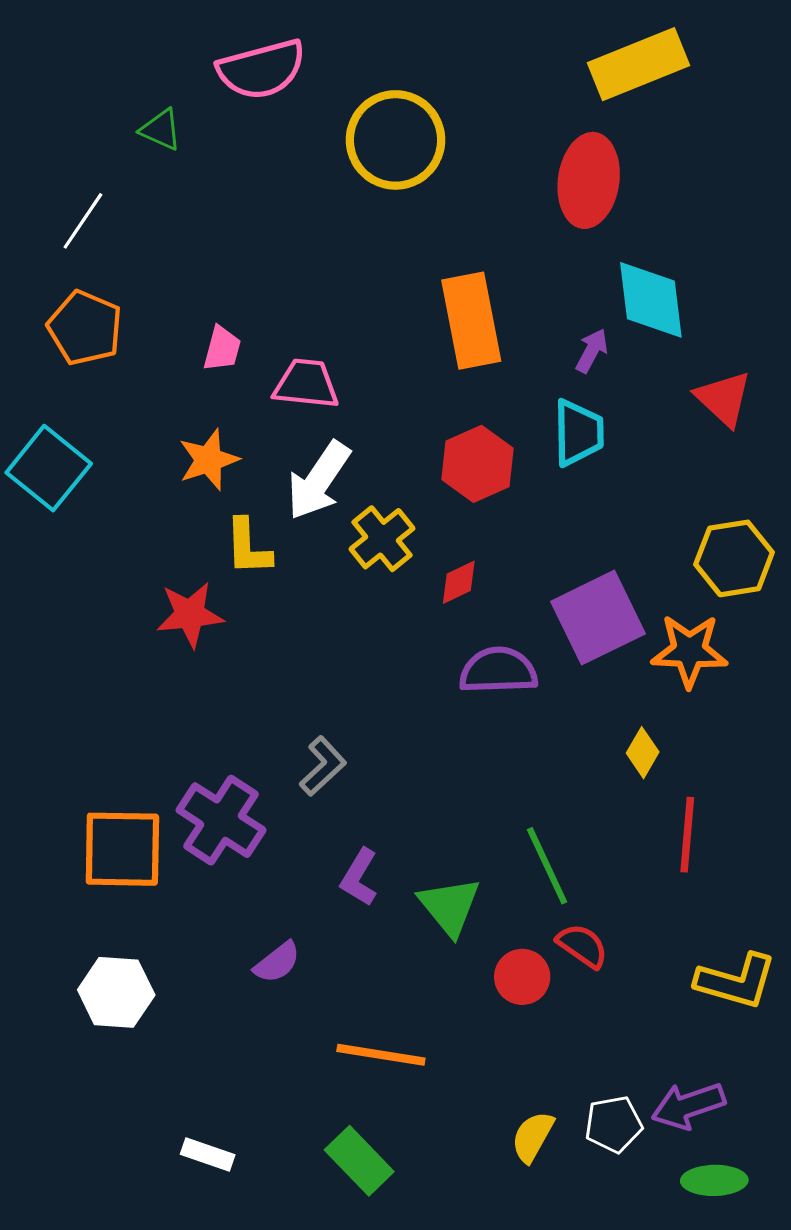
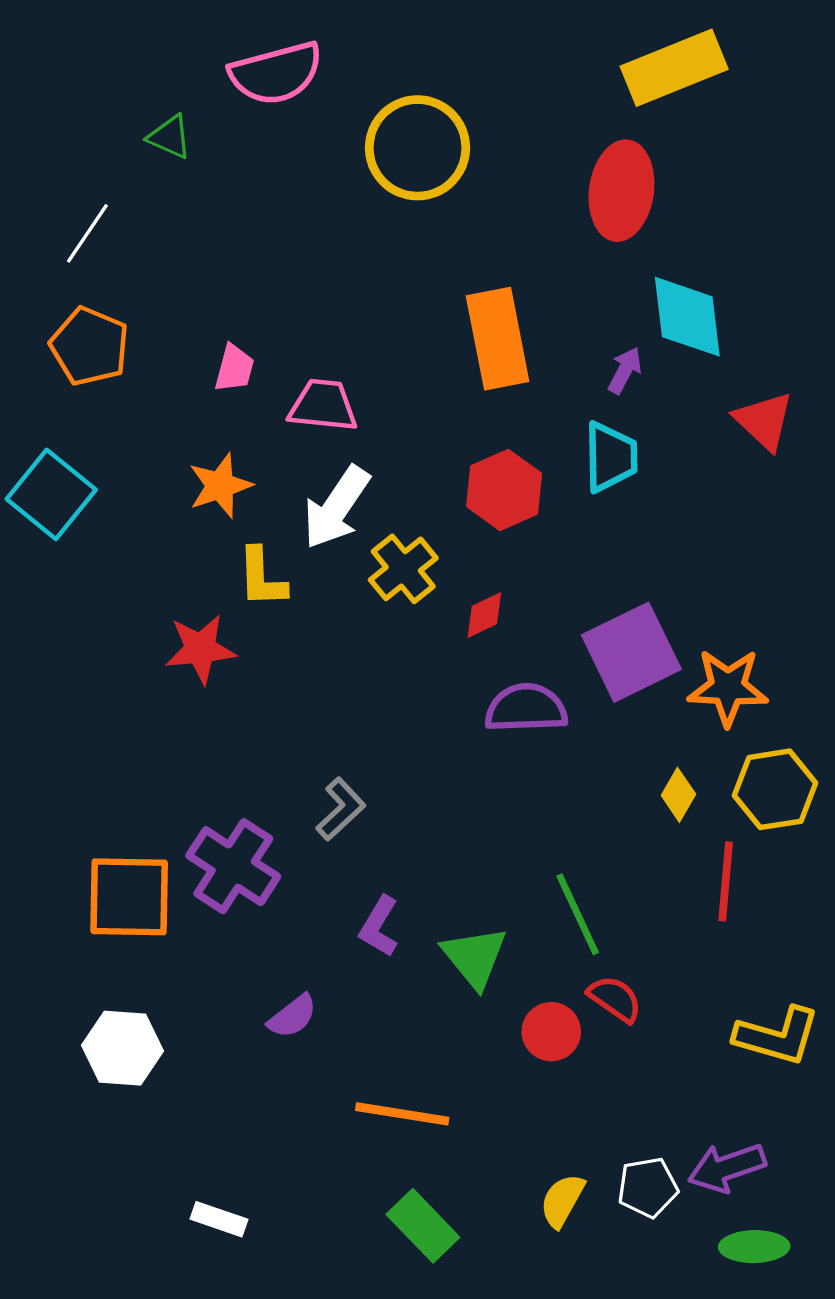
yellow hexagon: (734, 558) -> (775, 789), moved
green rectangle: (359, 1161) -> (423, 1226), moved

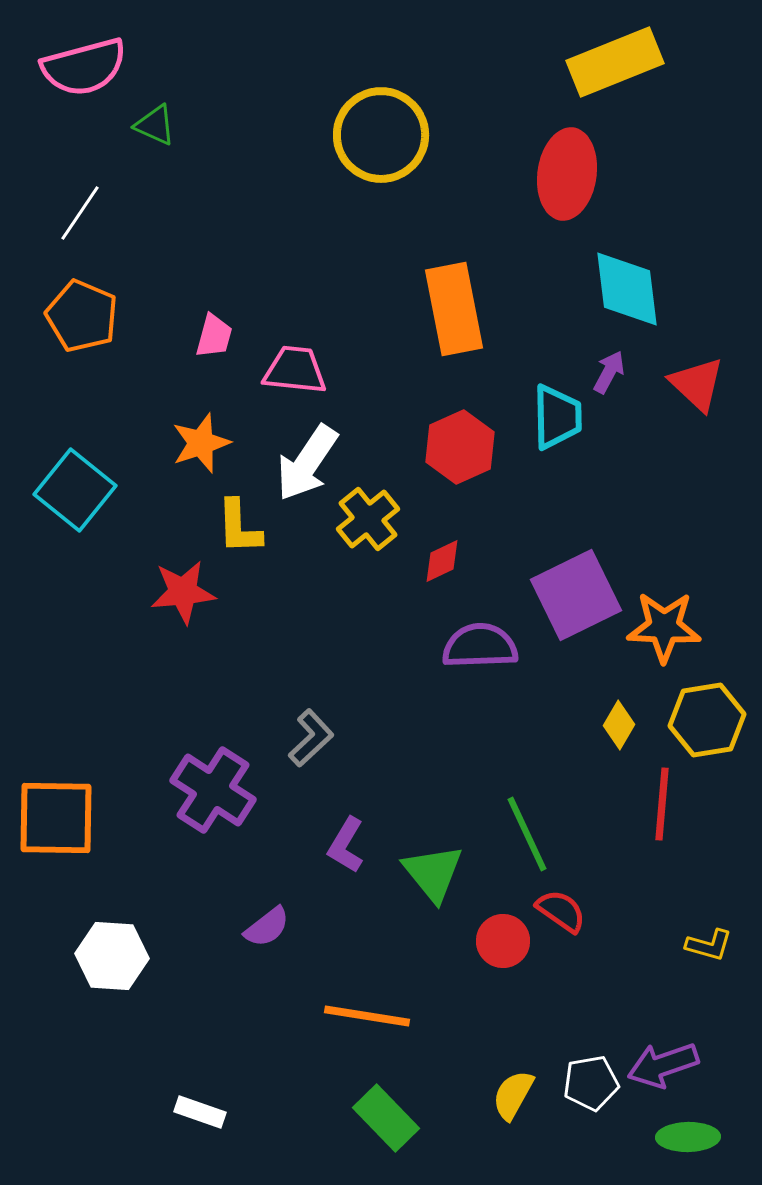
pink semicircle: (276, 73) -> (84, 67), moved
purple arrow: (625, 370) -> (609, 372), moved
cyan square: (51, 494) -> (75, 490), moved
orange square: (129, 897) -> (56, 818), moved
yellow L-shape: (777, 1036) -> (709, 945), size x0.6

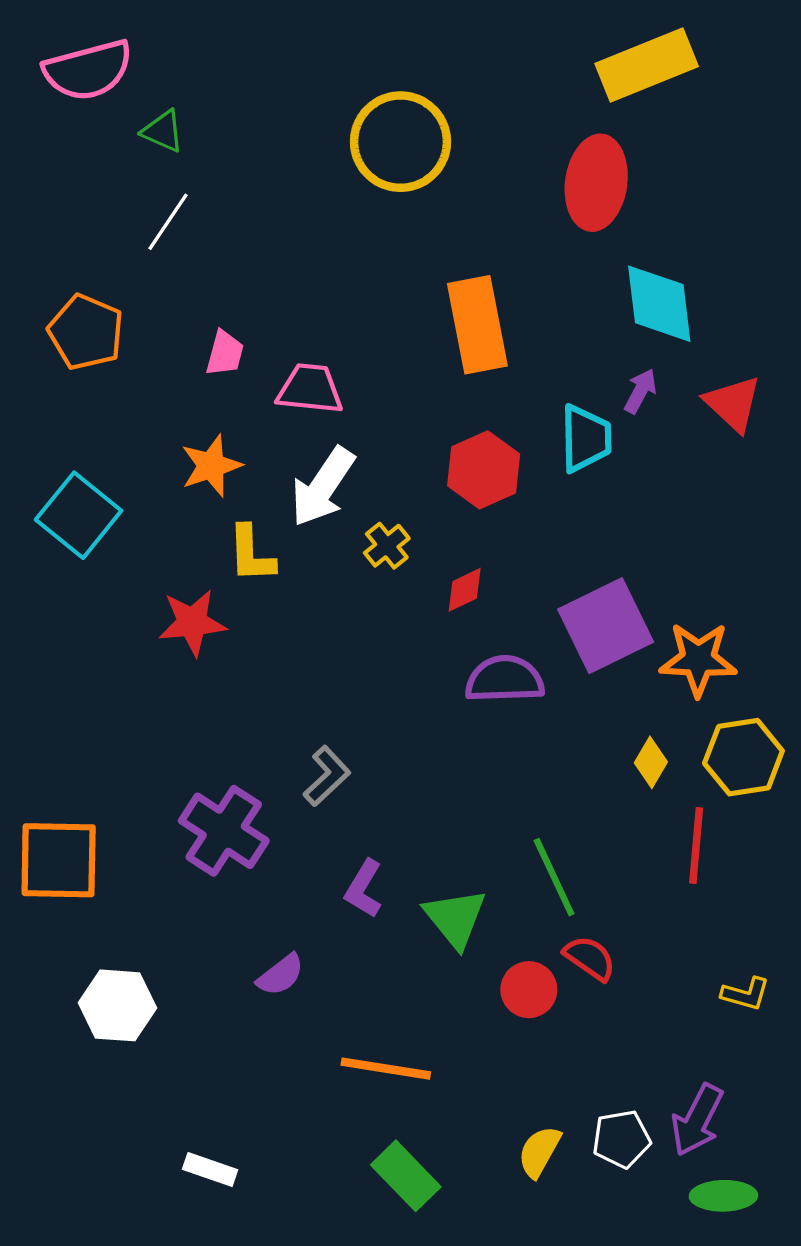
white line: (80, 213) -> (168, 222), moved
yellow cross: (368, 519) -> (387, 546), size x0.7
purple arrow: (663, 1065) -> (697, 1120), turned -44

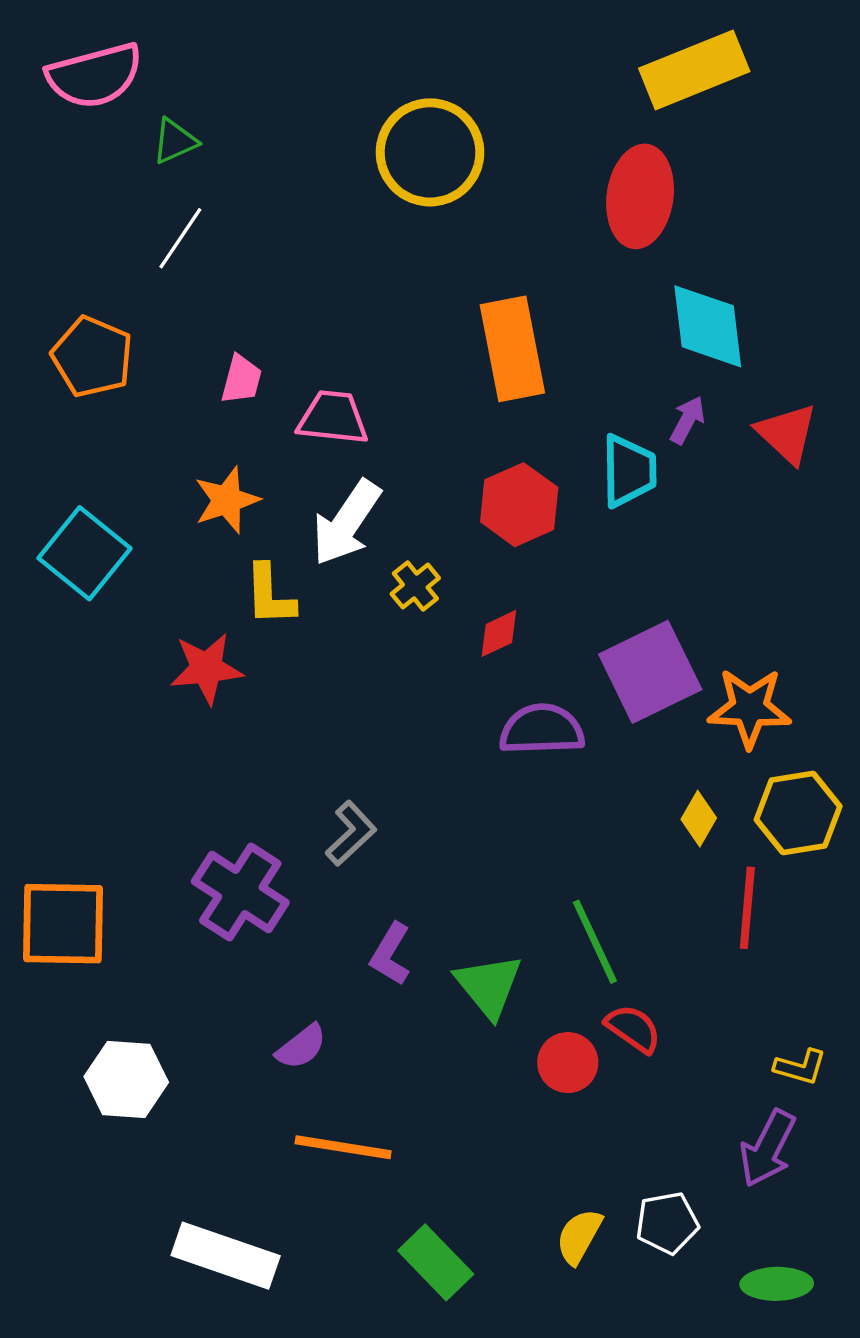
green triangle: (163, 131) -> (175, 141), turned -48
orange line: (386, 1069) -> (343, 1147), moved
purple arrow: (697, 1120) -> (768, 1148), moved
white rectangle: (210, 1170) -> (226, 1256), size x1.8

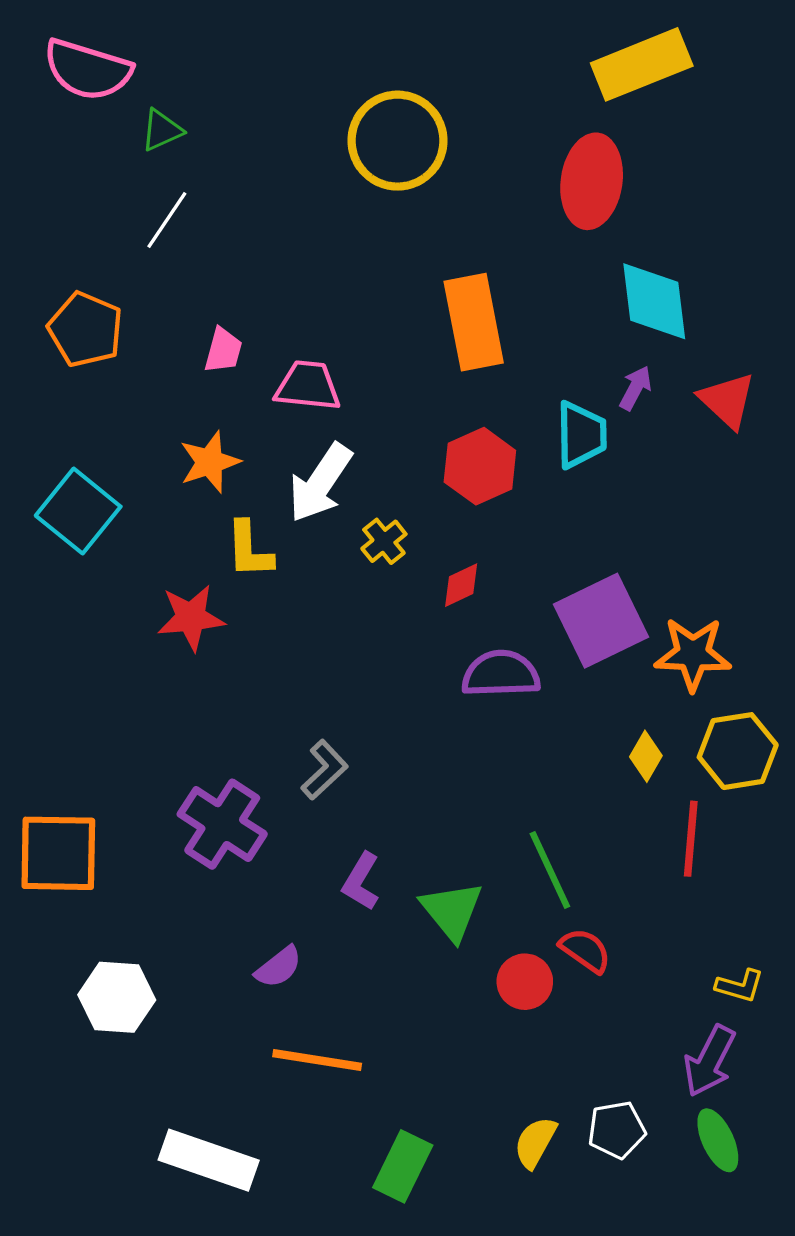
pink semicircle: (95, 76) -> (88, 70), turned 32
green rectangle: (436, 1262) -> (403, 1166), turned 70
green ellipse: (777, 1284) -> (718, 1140), moved, turned 66

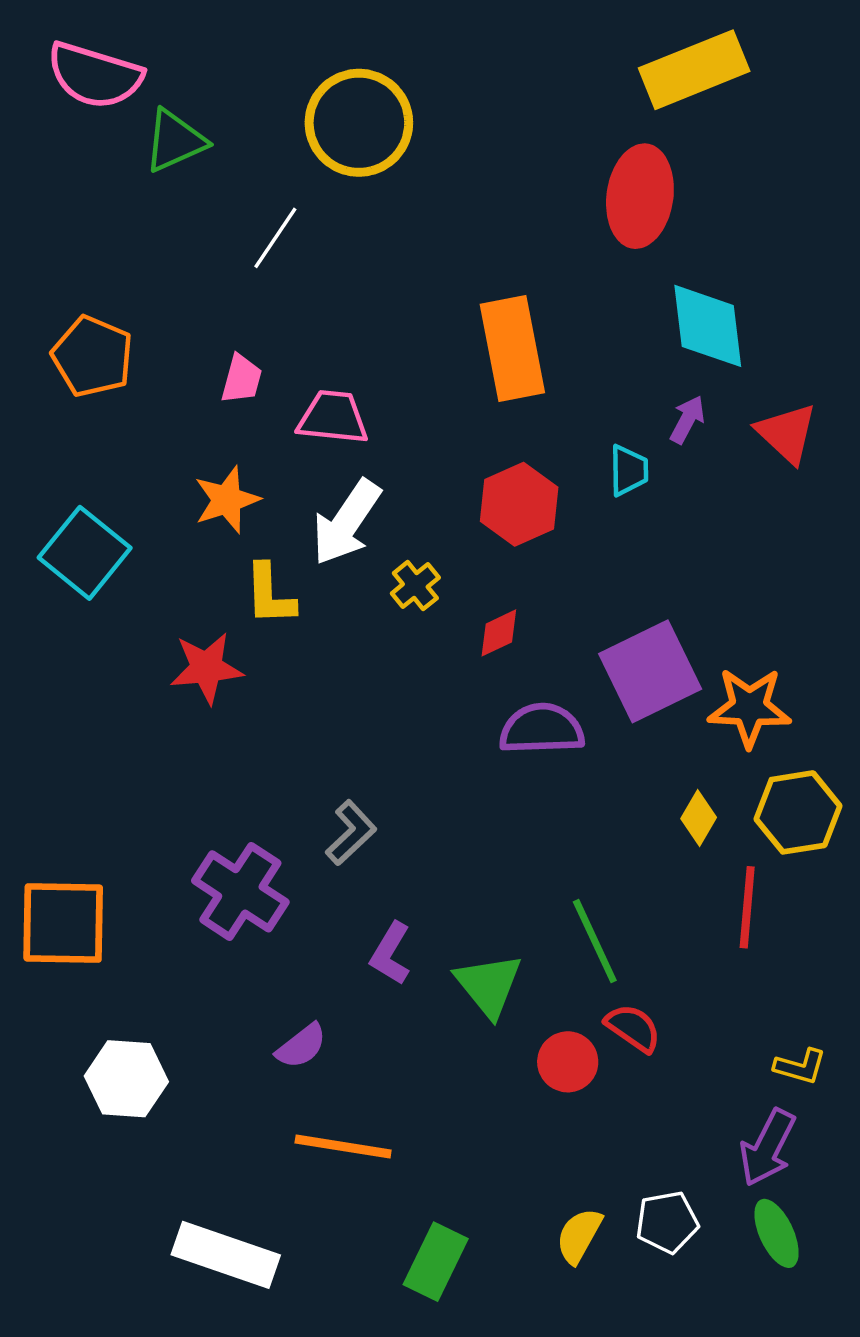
green triangle: (162, 130) -> (175, 141), size x1.4
yellow circle: (398, 141) -> (359, 123), moved
white line: (167, 220) -> (275, 238), moved
cyan trapezoid: (581, 435) -> (629, 470), size x0.7

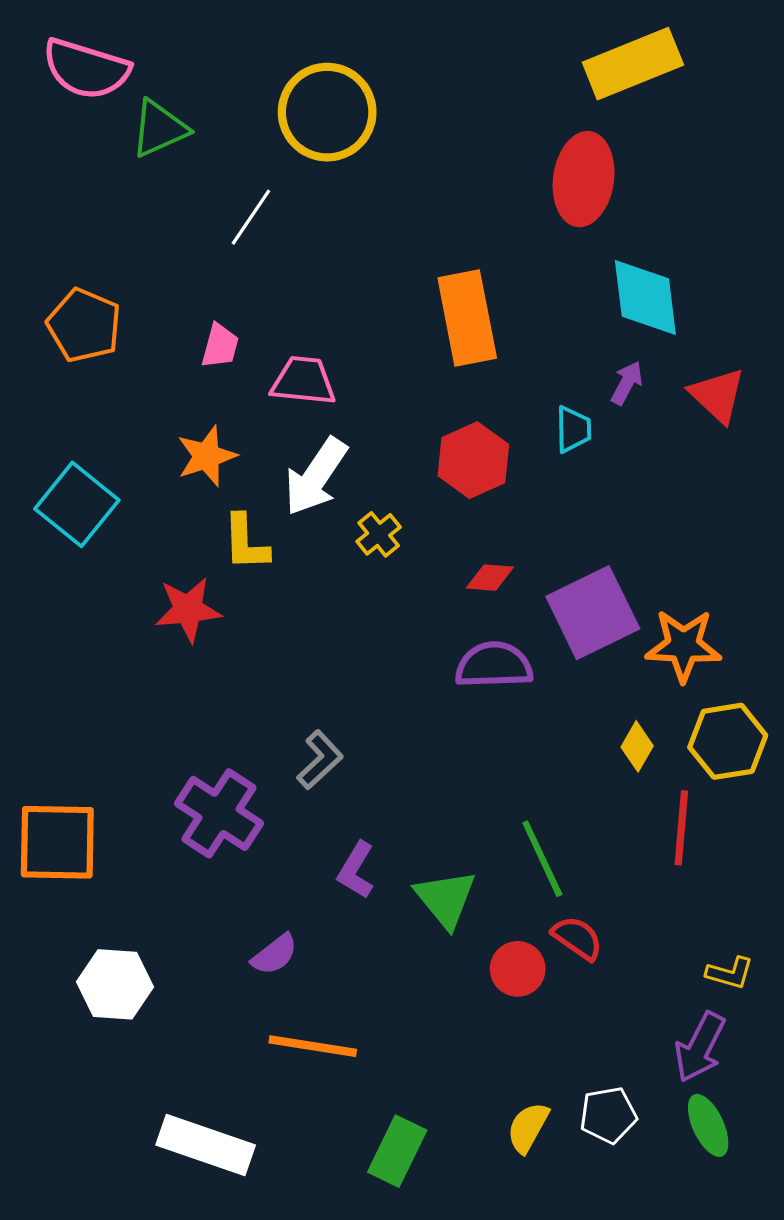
red diamond: (499, 633) -> (490, 578), moved, turned 30

